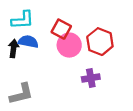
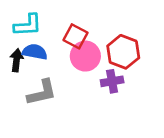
purple cross: (91, 78) -> (112, 81), moved
gray L-shape: (21, 94) -> (42, 93), moved

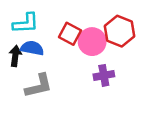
red hexagon: (123, 52) -> (119, 31), moved
pink circle: (85, 56) -> (92, 42), moved

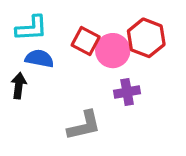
black arrow: (15, 56) -> (19, 86), moved
gray L-shape: (39, 86) -> (84, 125), moved

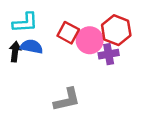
black arrow: (19, 86) -> (15, 52), moved
purple cross: (127, 92) -> (109, 54), moved

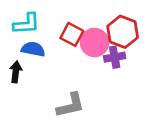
black arrow: (15, 52) -> (16, 72), moved

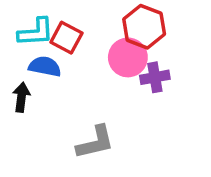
red hexagon: (123, 32) -> (144, 27), moved
red square: (72, 34) -> (66, 38), moved

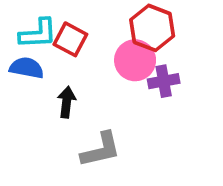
blue semicircle: (45, 66) -> (27, 68), moved
black arrow: (21, 97) -> (67, 102), moved

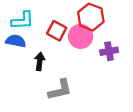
red square: (70, 39) -> (57, 31), moved
purple cross: (164, 81) -> (109, 51), moved

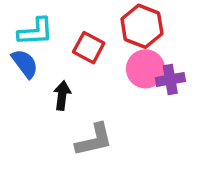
pink circle: (81, 36) -> (145, 69), moved
blue semicircle: (16, 41) -> (25, 64), turned 42

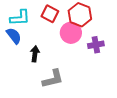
red square: (89, 48) -> (50, 14), moved
pink circle: (145, 69) -> (71, 33), moved

